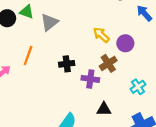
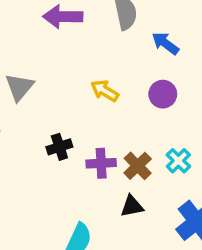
purple circle: (125, 43) -> (163, 94), moved
brown cross: (108, 63) -> (138, 166), moved

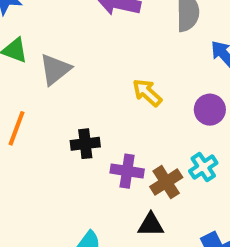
cyan cross: (178, 161) -> (203, 167), moved

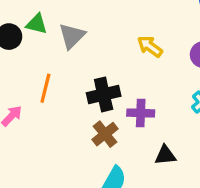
black cross: (85, 144) -> (104, 94), size x1.4
brown cross: (166, 182) -> (105, 134), moved

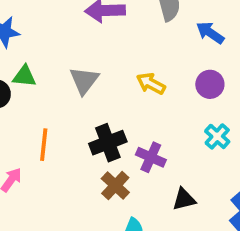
gray triangle: (72, 36) -> (84, 80), moved
purple cross: (141, 113) -> (151, 157), turned 30

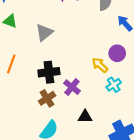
yellow arrow: (151, 84) -> (100, 65), moved

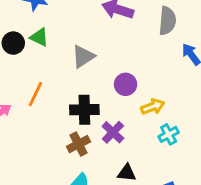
purple circle: (117, 53) -> (126, 84), moved
yellow arrow: (100, 65) -> (153, 107), turned 112

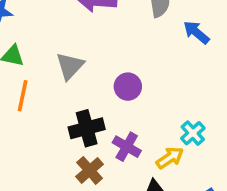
orange line: (35, 94) -> (23, 96), moved
yellow arrow: (153, 107) -> (170, 158), moved

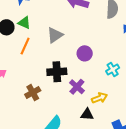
cyan cross: (193, 133) -> (113, 69), moved
brown cross: (90, 170) -> (33, 93), moved

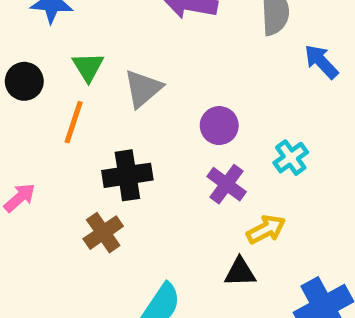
green triangle: (24, 23) -> (88, 67), moved, turned 40
black cross: (57, 72) -> (127, 175), moved
purple cross: (77, 87) -> (227, 184), moved

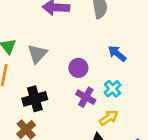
blue arrow: (321, 62) -> (117, 53), moved
cyan cross: (291, 158) -> (113, 89), moved

